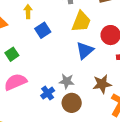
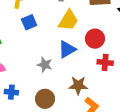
gray star: (67, 81) -> (45, 65), moved
blue cross: (48, 93) -> (11, 92), moved, turned 32

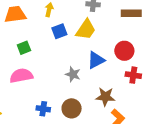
yellow trapezoid: (68, 20) -> (86, 30), moved
blue cross: (11, 92) -> (43, 109), moved

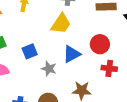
blue square: (59, 31) -> (30, 51), moved

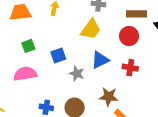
red circle: (100, 44) -> (129, 36), moved
red cross: (109, 68) -> (130, 68), moved

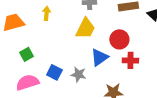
red circle: (129, 36) -> (119, 39), moved
blue square: (58, 56) -> (54, 72), moved, turned -35

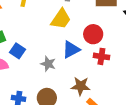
blue square: (54, 72) -> (17, 51), moved

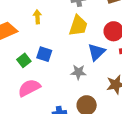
blue square: (17, 51) -> (44, 54), moved

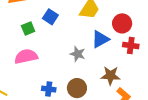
blue square: (44, 54) -> (50, 17), moved

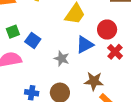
blue square: (50, 17) -> (33, 40), moved
red cross: (131, 46) -> (115, 52), turned 35

